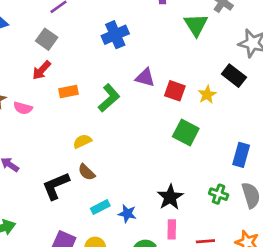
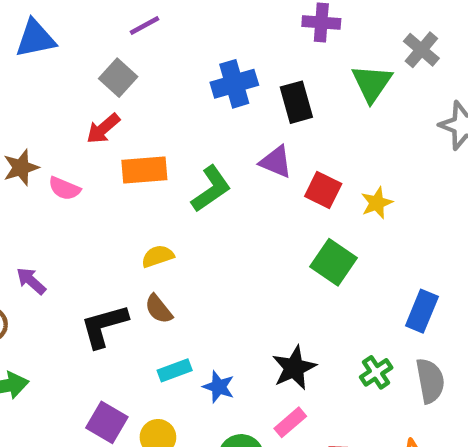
black rectangle: (234, 76) -> (296, 102), moved, turned 30
orange rectangle: (69, 92) -> (144, 170), size x1.4
green cross: (219, 194) -> (376, 372), turned 30
pink rectangle: (172, 229) -> (290, 422), turned 42

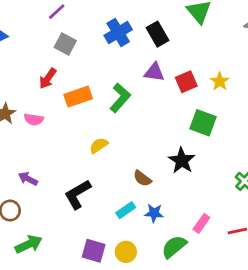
gray square: (118, 78) -> (65, 44), moved
red square: (323, 190) -> (186, 82), turned -35
brown semicircle: (159, 309) -> (142, 178), moved
black star: (294, 368) -> (182, 161), moved

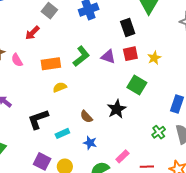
black rectangle: (157, 34) -> (128, 28), moved
purple triangle: (154, 72) -> (108, 57), moved
orange rectangle: (78, 97) -> (51, 64), moved
pink semicircle: (34, 119) -> (17, 60), turned 40
cyan rectangle: (126, 210) -> (62, 133), moved

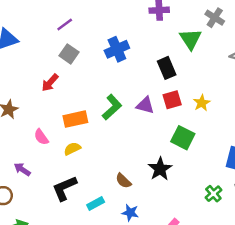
pink semicircle: (17, 60) -> (41, 137), moved
yellow semicircle: (60, 87) -> (72, 149), moved

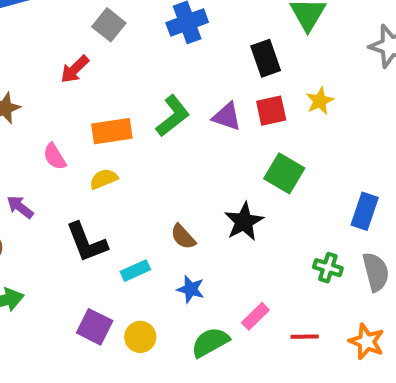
yellow star: (202, 103) -> (320, 101), moved
black L-shape: (64, 188) -> (87, 242), turned -92
green cross: (213, 194) -> (328, 268), turned -35

